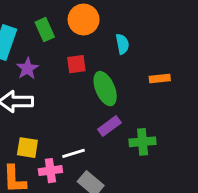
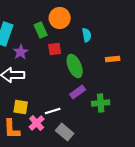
green rectangle: (45, 30) -> (41, 30), moved
pink cross: (50, 171) -> (37, 123), turned -35

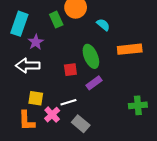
cyan semicircle: (87, 35) -> (103, 25), turned -40
red square: (55, 49) -> (70, 70), moved
orange rectangle: (113, 59) -> (130, 49), size x1.6
green cross: (101, 103) -> (138, 105), moved

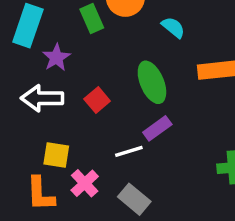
red square: (70, 70) -> (97, 100), moved, turned -32
white line: (68, 102) -> (129, 151), moved

